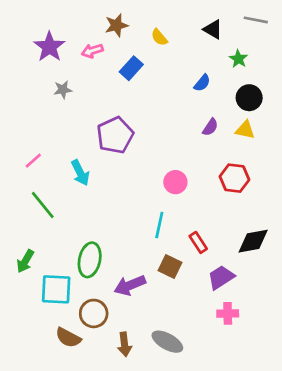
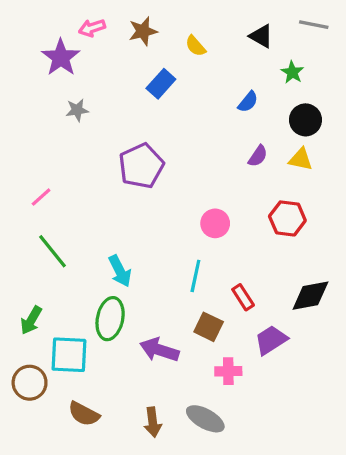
pink arrow: (92, 51) -> (92, 28), moved
cyan arrow: (80, 173) -> (120, 271), moved
purple arrow: (130, 285) -> (159, 350), turned 40
brown circle: (94, 313) -> (30, 383), moved
pink cross: (228, 313) -> (228, 371), moved

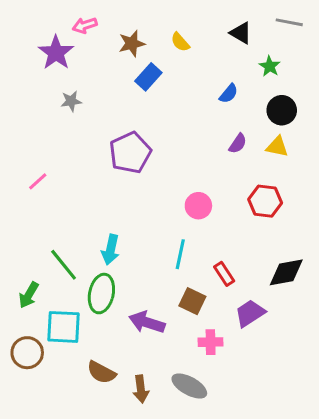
brown star: (143, 31) -> (132, 44), moved
green line: (53, 251) -> (64, 265), moved
cyan arrow: (120, 271) -> (111, 250), turned 40
brown semicircle: (84, 414) -> (101, 372), moved

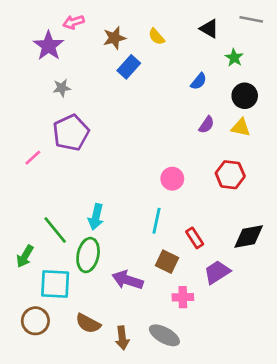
purple pentagon: (130, 153) -> (71, 133), moved
brown circle: (27, 353) -> (35, 321), moved

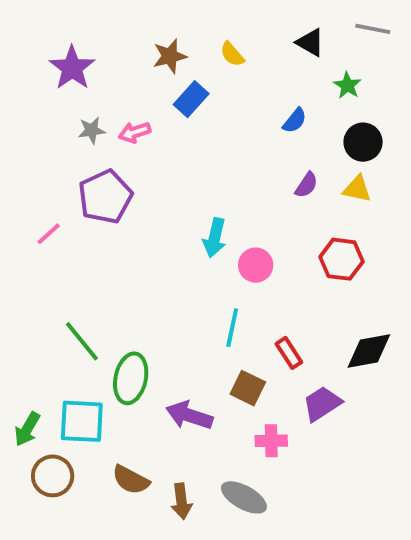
pink arrow: (74, 22) -> (135, 132), moved
cyan arrow: (96, 217) -> (215, 238), moved
green arrow: (25, 256) -> (27, 429), moved

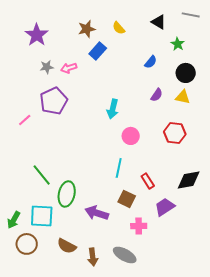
cyan arrow: (215, 238) -> (113, 109), moved

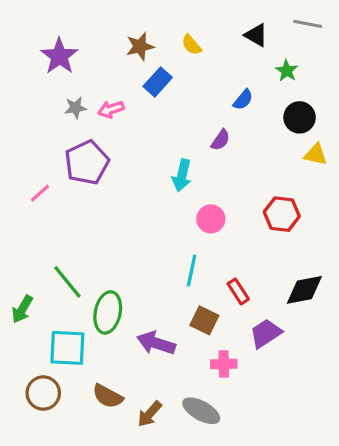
purple semicircle: (157, 95) -> (221, 140), moved
yellow triangle: (183, 97) -> (316, 154), moved
green arrow: (14, 220) -> (22, 309), moved
brown arrow: (93, 257) -> (150, 414), turned 48

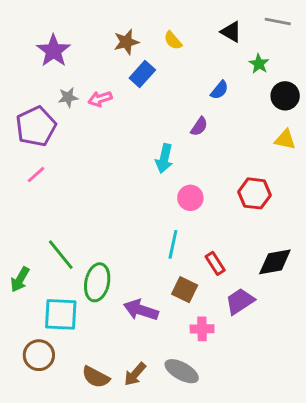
black circle: (300, 117) -> (285, 96), moved
purple pentagon: (87, 163) -> (36, 126), moved
brown semicircle: (108, 396) -> (96, 377), moved

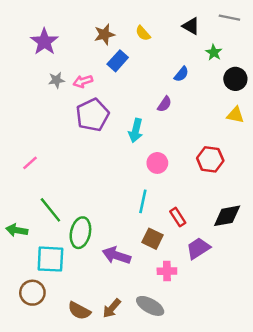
purple pentagon: (36, 126) -> (92, 115), moved
pink line: (36, 175) -> (30, 163), moved
green arrow: (20, 279) -> (17, 230), turned 70

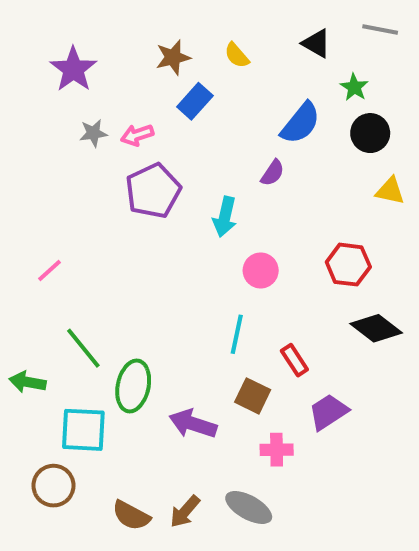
blue semicircle: (181, 74) -> (300, 123), size x1.6
black circle: (235, 79) -> (370, 133), moved
black diamond: (227, 216) -> (376, 328), moved, turned 48

